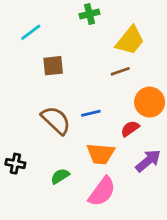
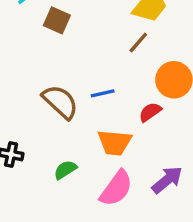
brown square: (53, 66) -> (57, 20), moved, turned 30
brown line: (120, 71) -> (138, 42), turned -30
purple arrow: (148, 161) -> (167, 180), moved

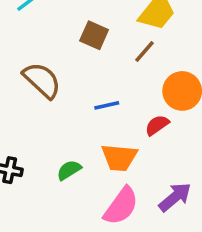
brown square: (57, 20) -> (94, 35), moved
brown semicircle: (60, 102) -> (42, 80), moved
green semicircle: (65, 170) -> (69, 170), moved

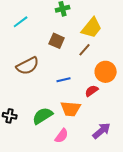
brown semicircle: (42, 80) -> (28, 66), turned 110
green semicircle: (69, 170) -> (43, 116), size x1.5
pink semicircle: (121, 206) -> (62, 136), moved, size x0.7

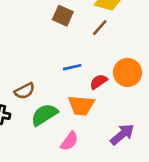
brown semicircle: (28, 66) -> (25, 91), moved, size x0.7
orange circle: (106, 72) -> (127, 72), moved
red semicircle: (92, 91) -> (98, 82), moved

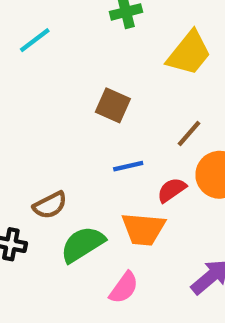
brown square: (63, 16) -> (113, 105), moved
brown line: (100, 28) -> (189, 134), moved

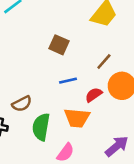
green semicircle: (83, 244) -> (41, 127), turned -48

